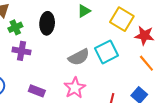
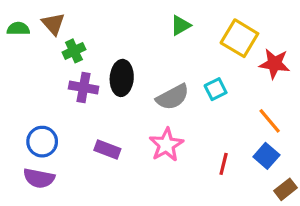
black ellipse: (47, 23) -> (122, 78), moved
cyan square: (107, 52) -> (216, 89), size x0.6
orange line: (146, 63) -> (270, 121), moved

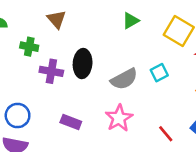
brown triangle: (53, 24) -> (57, 19), moved
green cross: (74, 51) -> (29, 47), moved, turned 36
red line: (224, 164) -> (166, 134), turned -54

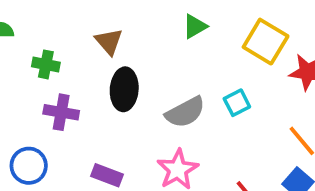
brown triangle: (57, 19) -> (109, 42), moved
purple cross: (51, 71) -> (61, 112), moved

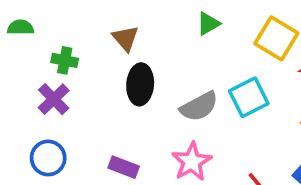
cyan square: (237, 103) -> (249, 97), size x1.5
purple cross: (61, 112) -> (54, 99), moved, turned 36

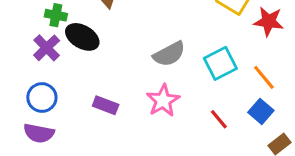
black ellipse: (140, 84) -> (82, 37), moved, turned -64
cyan square: (249, 97) -> (220, 63), moved

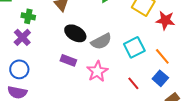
black ellipse: (82, 37) -> (75, 33), moved
purple rectangle: (106, 105) -> (68, 60), moved

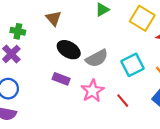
red line: (133, 83) -> (123, 101), moved

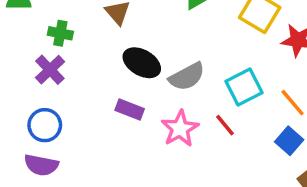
red line: (123, 101) -> (225, 125), moved

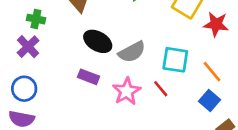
cyan square: (244, 87) -> (175, 60), turned 36

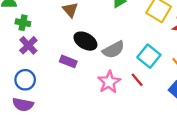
green cross: (36, 19) -> (23, 23), moved
cyan square: (175, 60) -> (149, 56), turned 30
purple rectangle: (89, 77) -> (68, 61), moved

